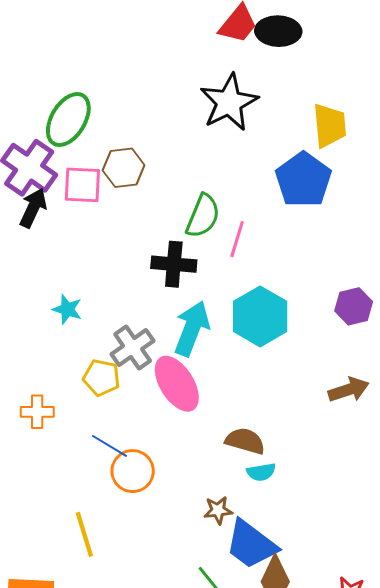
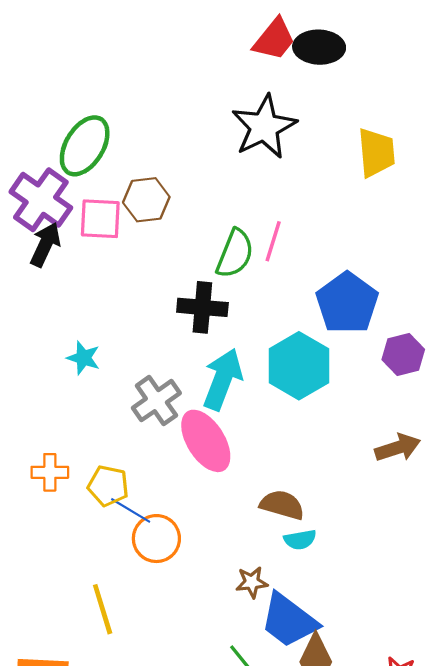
blue pentagon: (303, 180) -> (347, 303), moved
pink line: (237, 239) -> (273, 241), moved
yellow pentagon: (101, 378) -> (108, 486), moved

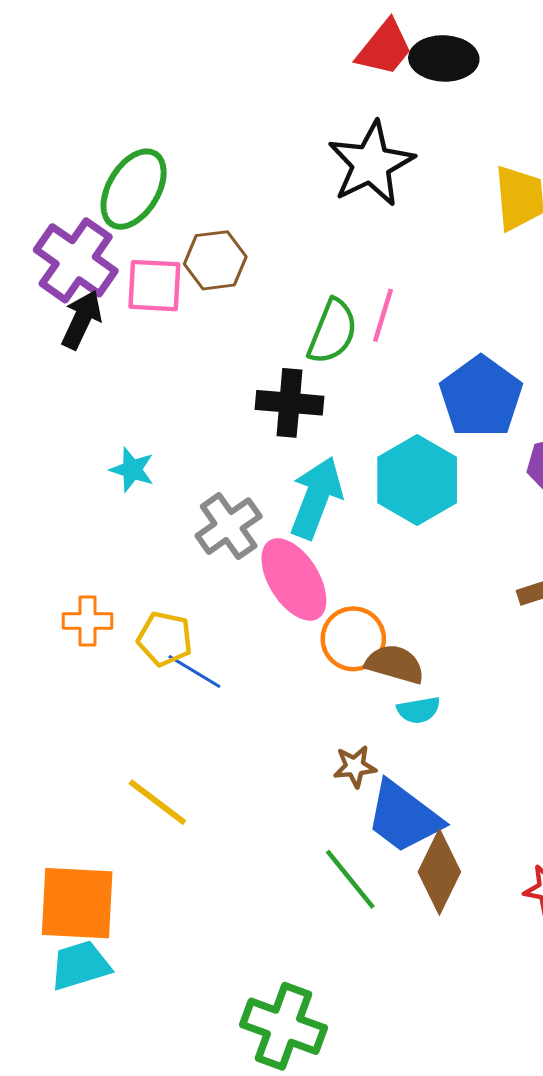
orange circle: (156, 539) -> (353, 639), moved
yellow line: (103, 609) -> (157, 802), turned -36

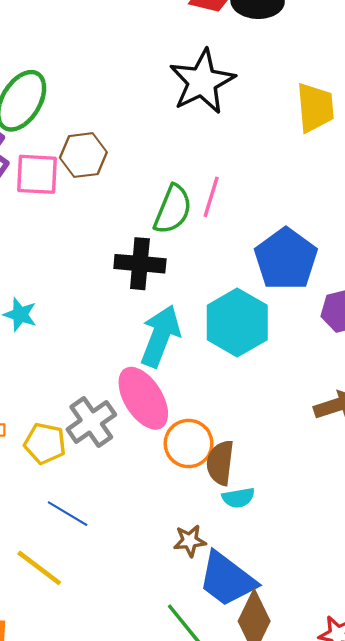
gray cross: (229, 526) -> (91, 422), moved
brown semicircle: (395, 664) -> (220, 463), turned -99
blue line: (194, 671) -> (68, 514), moved

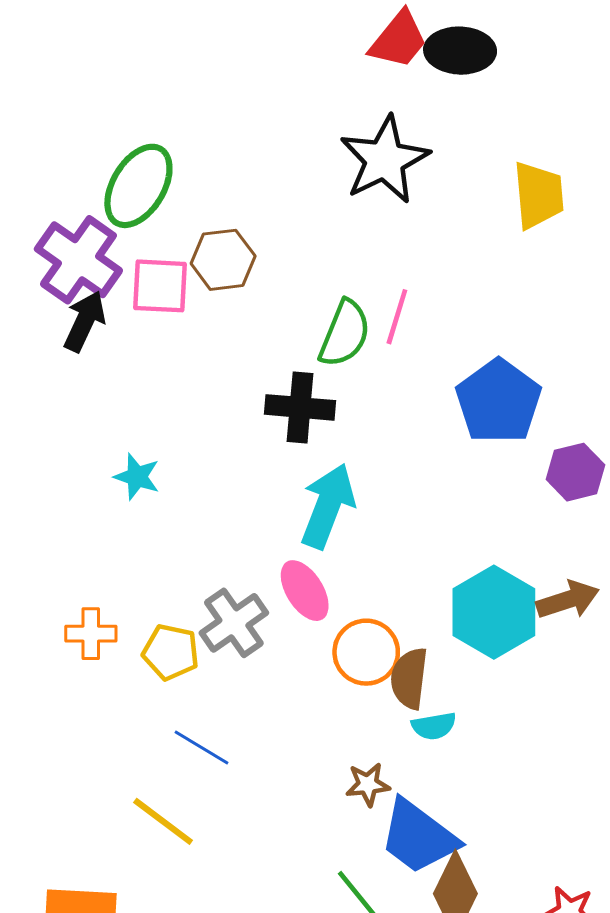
cyan hexagon: (237, 322) -> (494, 612), moved
pink ellipse: (143, 398) -> (305, 591), size x0.7

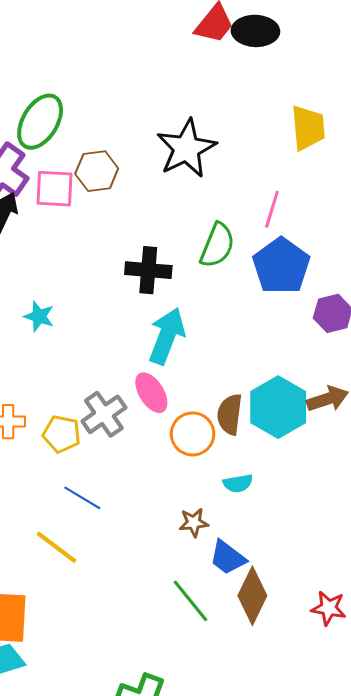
black star: (385, 160) -> (186, 148), moved
pink line: (397, 317) -> (272, 209), moved
green semicircle: (345, 334) -> (217, 245), moved
brown semicircle: (409, 678) -> (230, 414), moved
blue trapezoid: (419, 837) -> (228, 558), size x0.7

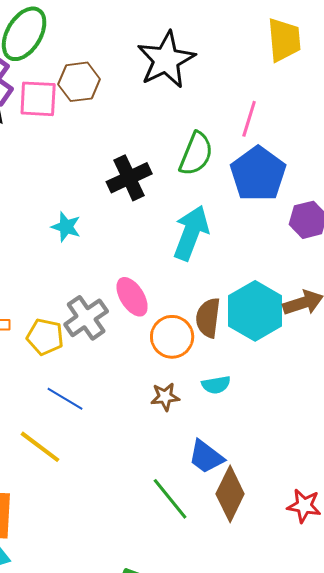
black cross: (148, 270) -> (129, 178), turned -30
cyan star: (39, 316) -> (66, 227), moved
cyan arrow: (167, 336) -> (191, 233), moved
brown star: (194, 523) -> (165, 397), moved

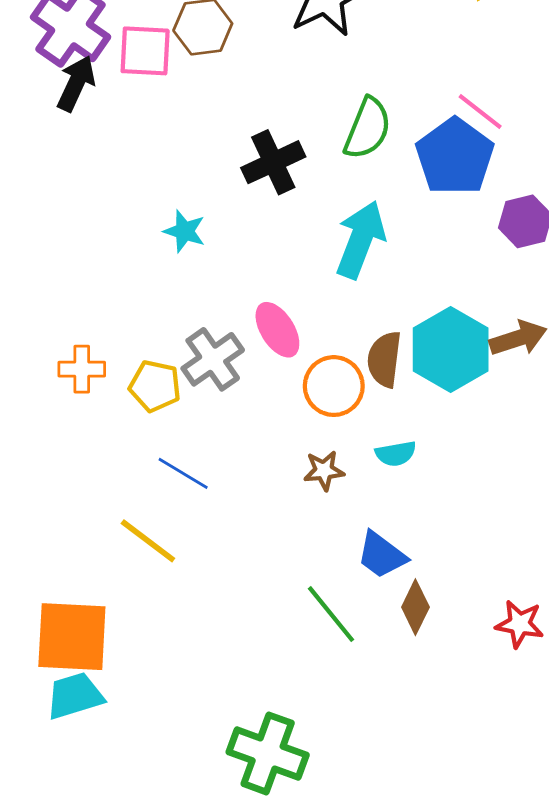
pink line: (249, 119) -> (480, 112), moved, turned -69
brown diamond: (230, 494) -> (415, 607), size x0.7

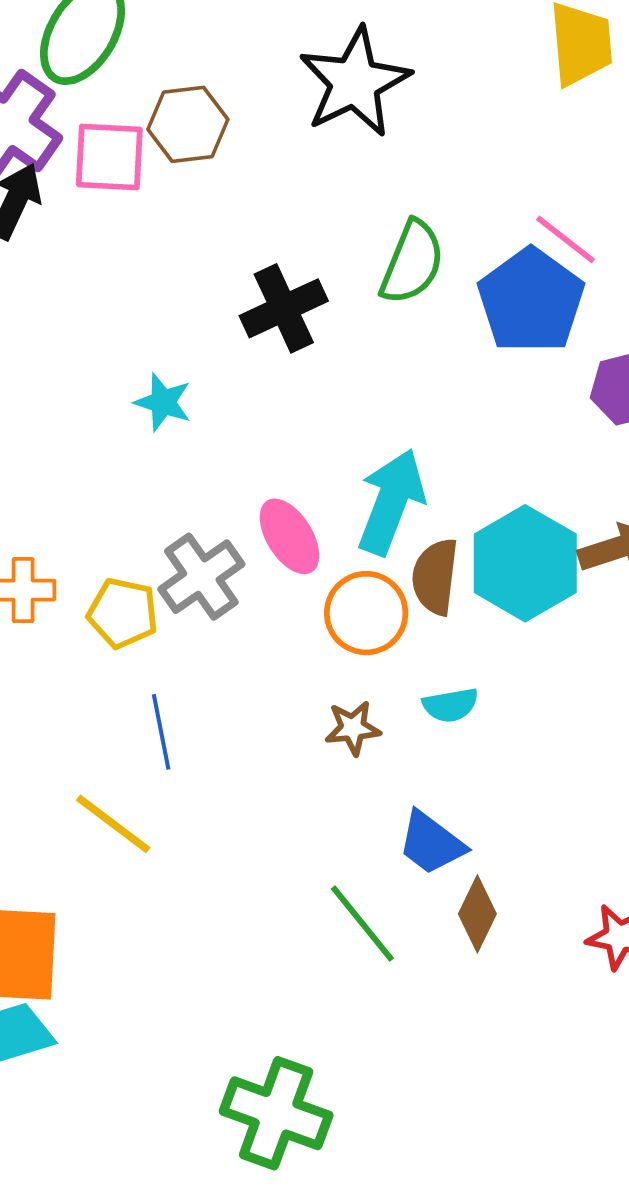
cyan arrow: (361, 240) -> (391, 502), moved
blue line: (183, 473) -> (161, 732), turned 48

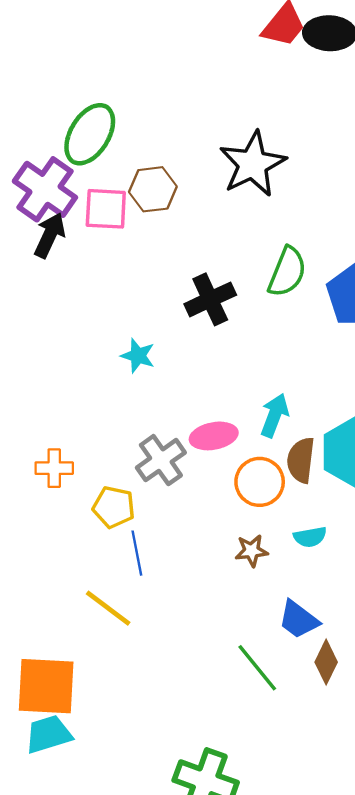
cyan arrow: (391, 502) -> (274, 415), size x0.7
pink ellipse: (290, 536) -> (214, 436), turned -69
yellow pentagon: (123, 613) -> (114, 507), moved

